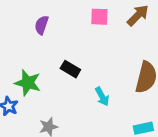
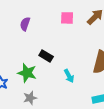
green star: (28, 83) -> (27, 73), moved

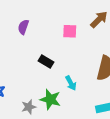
pink square: (67, 18) -> (70, 31), moved
green star: (27, 73) -> (50, 99), moved

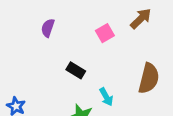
pink square: (70, 31) -> (105, 33), turned -32

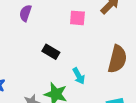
pink square: (105, 33) -> (77, 18), turned 35

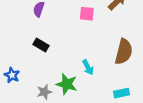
black rectangle: (51, 52) -> (41, 45), moved

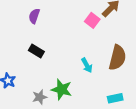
pink square: (87, 14) -> (92, 20), moved, turned 32
cyan arrow: (88, 67) -> (87, 65), moved

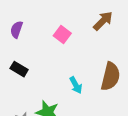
pink square: (92, 20) -> (62, 34), moved

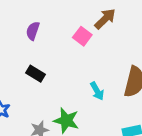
brown arrow: (103, 21) -> (105, 19), moved

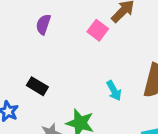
black rectangle: (35, 74) -> (37, 86), moved

